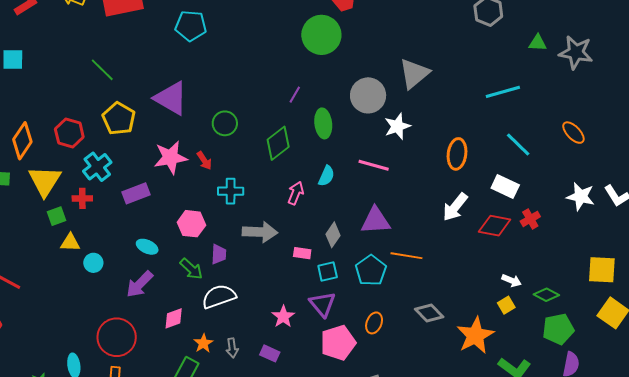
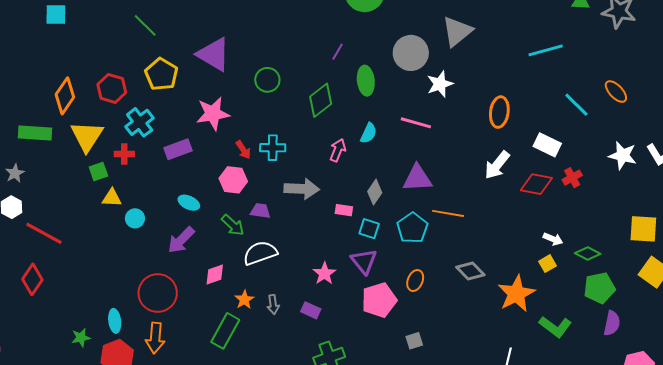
cyan line: (518, 145) -> (576, 105), moved
red arrow: (204, 161) -> (243, 150), moved
purple trapezoid: (219, 254) -> (260, 211), turned -85
cyan square: (328, 271) -> (369, 229), turned 30

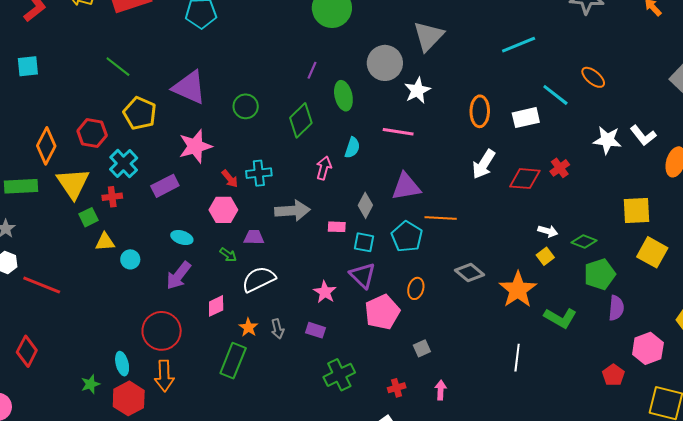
white rectangle: (547, 145) -> (526, 118), moved, turned -32
green arrow: (233, 225) -> (228, 255), size x0.7
red diamond: (32, 279) -> (27, 351), moved

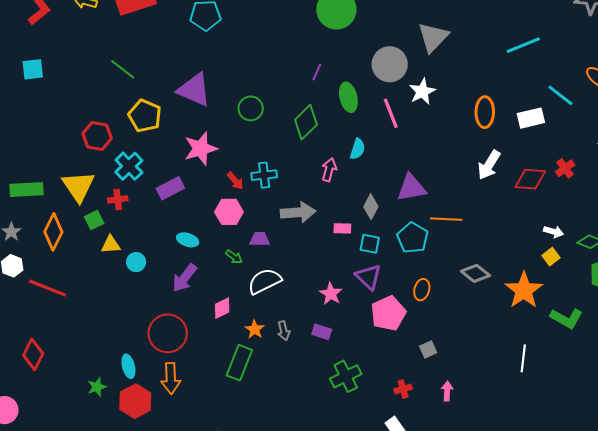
pink line: (398, 132) -> (391, 113), moved, turned 60
orange diamond: (46, 146) -> (53, 232), moved

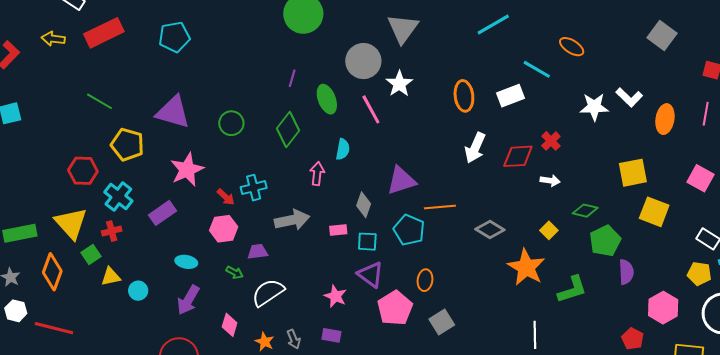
white arrow: (553, 232) -> (550, 181), moved
gray diamond: (475, 273) -> (490, 229), moved
pink diamond: (222, 308) -> (230, 325), turned -40
green L-shape: (566, 318) -> (572, 289), turned -40
gray square: (428, 349) -> (442, 322), moved, size x1.4

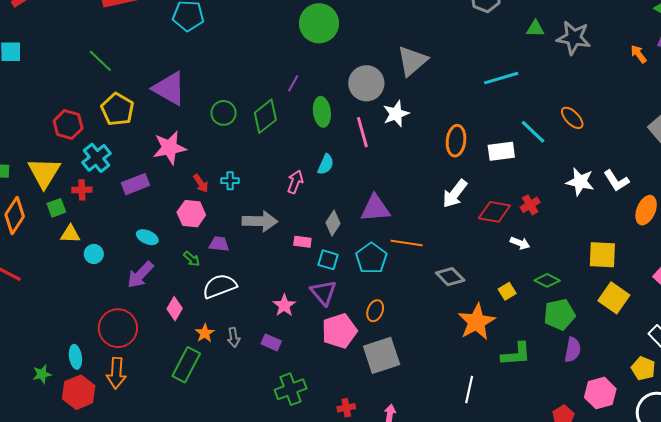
green diamond: (288, 130) -> (265, 116), moved
cyan cross: (254, 188) -> (230, 181), size x0.7
gray square: (442, 322) -> (382, 355), size x1.5

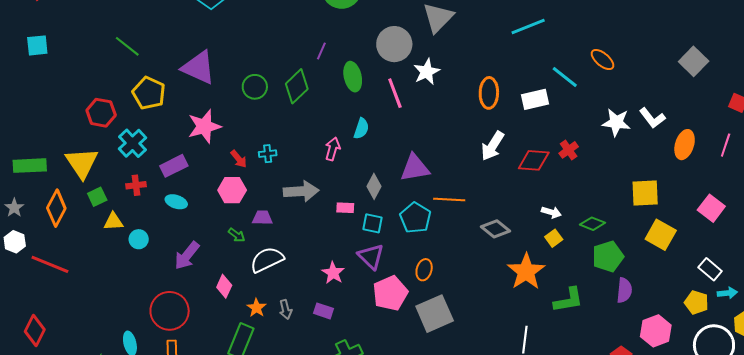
red cross: (82, 190) -> (136, 185), moved
cyan ellipse: (147, 237) -> (176, 202), moved
white arrow: (520, 243) -> (551, 212), moved

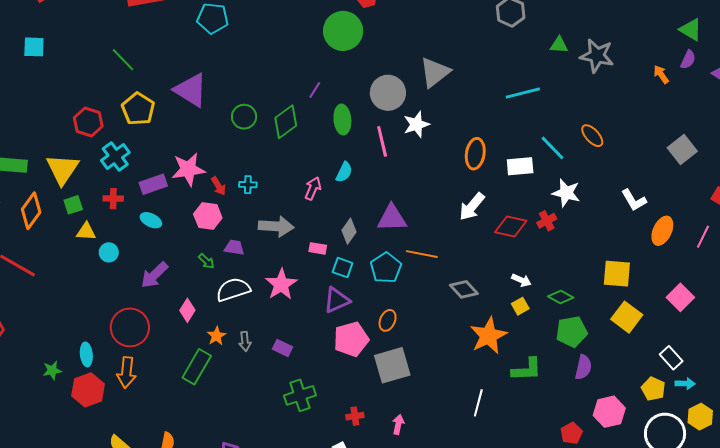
white star: (616, 122) -> (566, 193), moved
pink star: (204, 126) -> (188, 169), moved
purple triangle: (371, 256) -> (337, 300), turned 44
pink star: (333, 273) -> (281, 284), moved, size x1.4

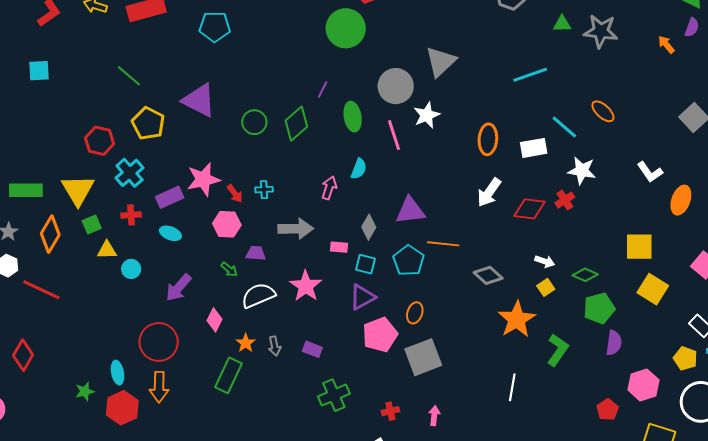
green L-shape: (527, 369) -> (558, 350), turned -48

